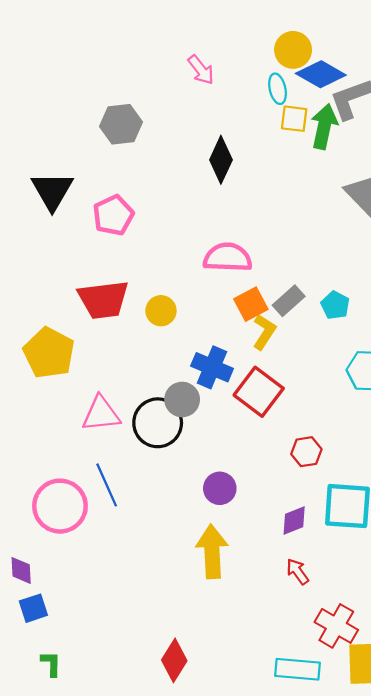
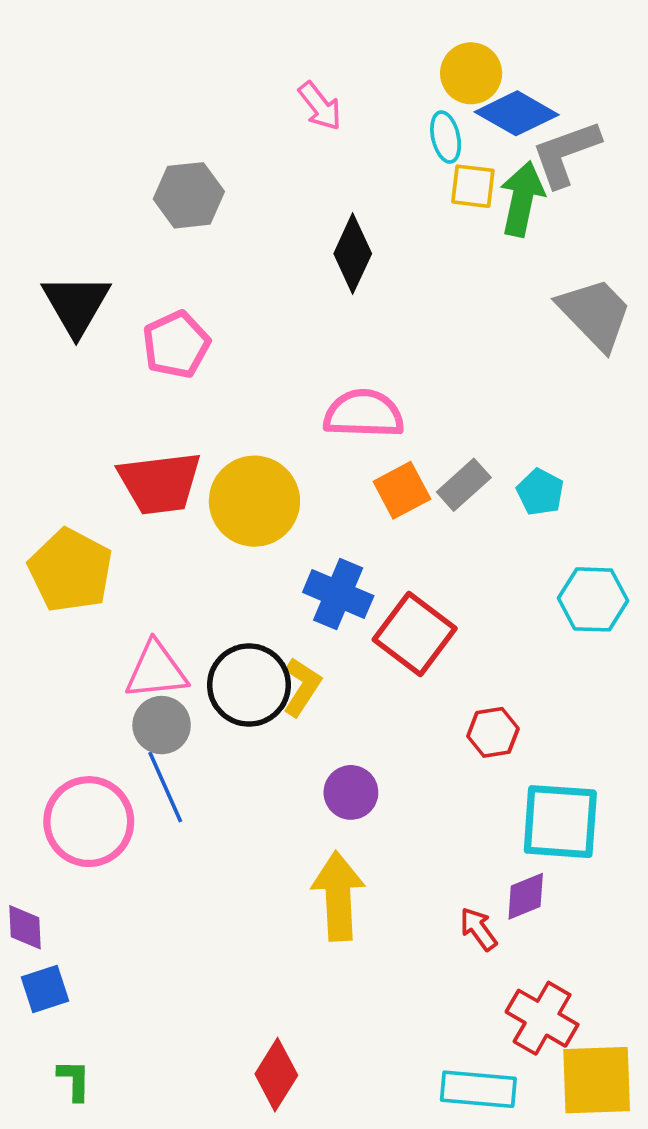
yellow circle: (161, 311) -> (254, 501), size x1.8
yellow L-shape: (264, 332) -> (302, 687), moved
gray circle: (182, 400) -> (162, 725), moved
purple diamond: (294, 520) -> (526, 896), moved

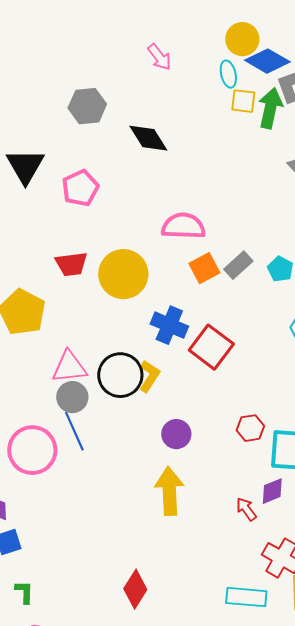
black diamond: (353, 254) -> (148, 138), moved, turned -57
red trapezoid: (160, 483) -> (71, 264), size x0.7
red hexagon: (493, 732) -> (250, 428), moved

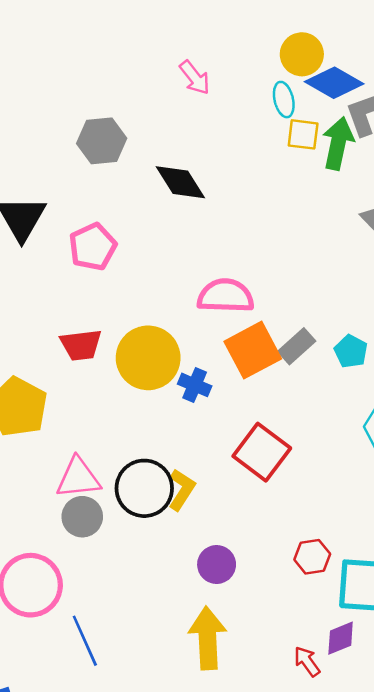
orange square: (204, 268) -> (253, 350), size x1.4
blue cross: (169, 325) -> (195, 385), moved, size x0.7
blue line: (74, 431) -> (85, 641), moved

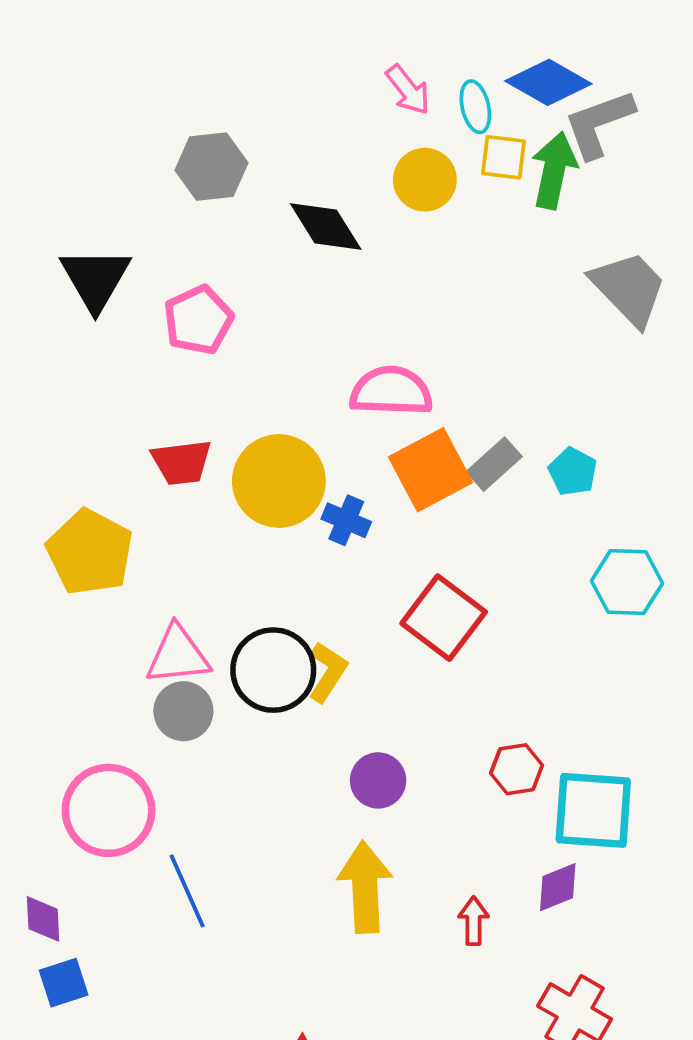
yellow circle: (302, 54) -> (425, 180), moved
pink arrow: (195, 78) -> (408, 90), moved
red arrow: (307, 661) -> (474, 921), moved, turned 36

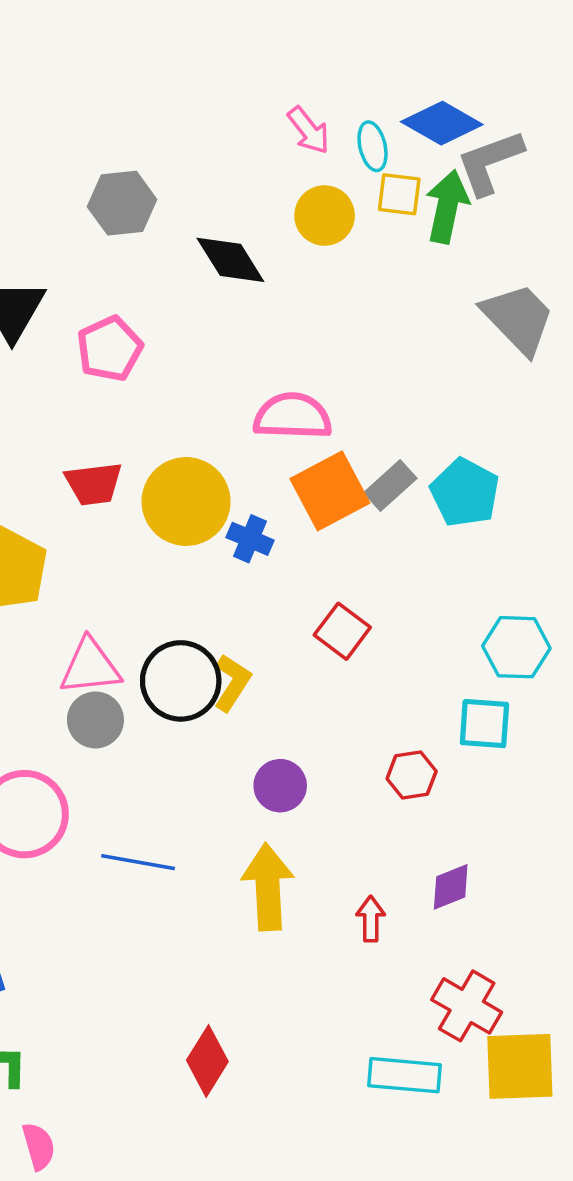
cyan pentagon: (573, 472) -> (465, 493), size x1.5
cyan hexagon: (627, 582) -> (516, 647), moved
red square: (444, 618) -> (342, 631), size x0.7
cyan square: (593, 810) -> (484, 724), moved, size x0.7
blue line: (187, 891) -> (138, 862), moved, turned -56

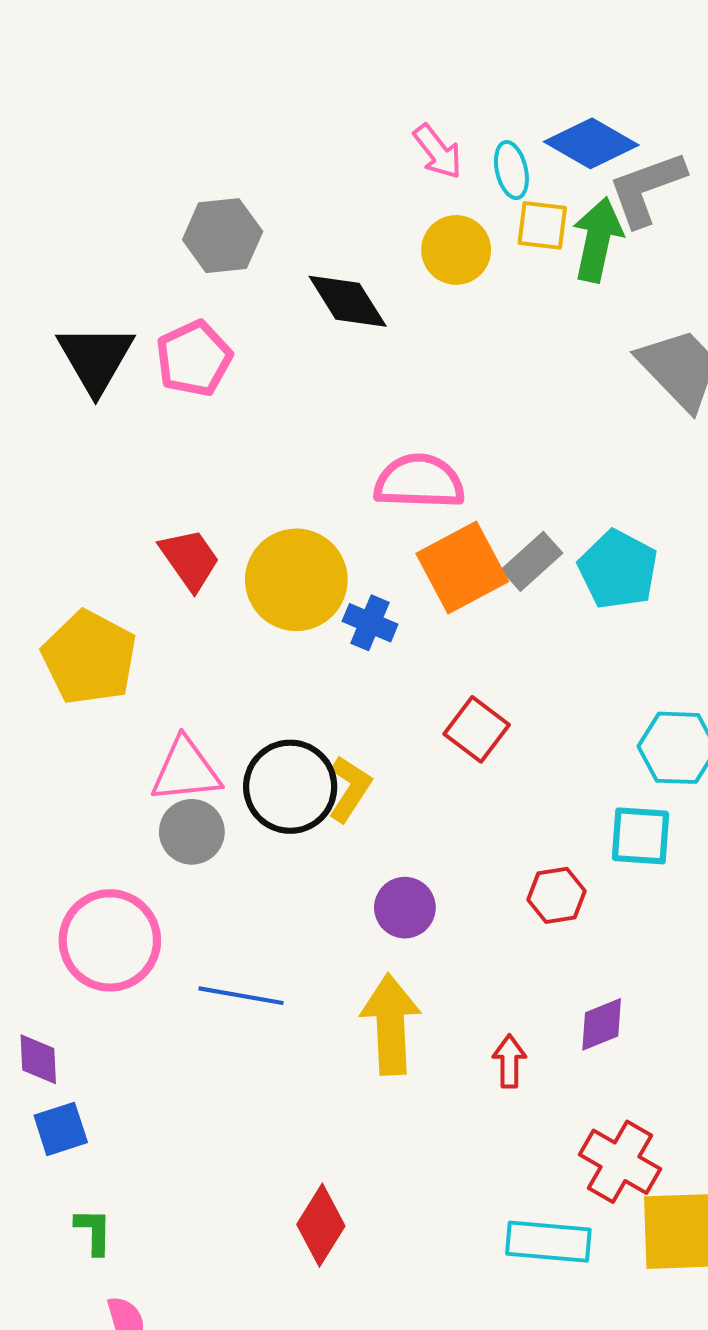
pink pentagon: (110, 349) -> (194, 359), moved
red trapezoid: (94, 484) -> (190, 559), turned -118

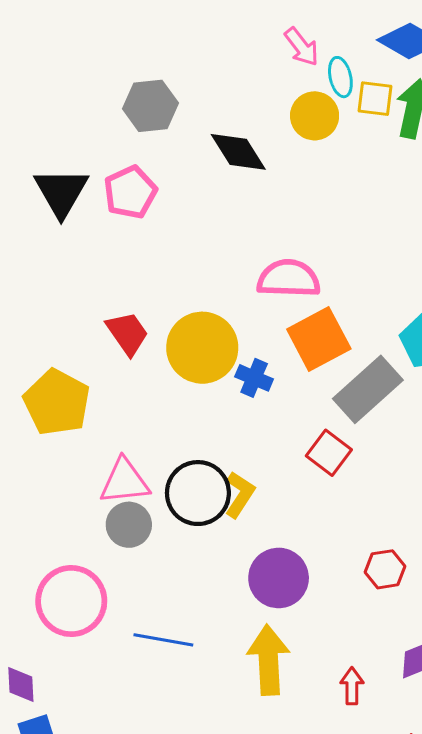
cyan ellipse: (511, 170) -> (340, 77), moved
gray rectangle: (532, 561) -> (368, 389), moved, size x1.6
purple circle: (405, 908) -> (279, 578), size x1.4

